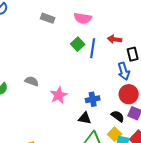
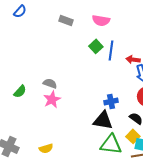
red arrow: (115, 39) -> (133, 59), moved
pink star: (59, 95) -> (52, 99), moved
black triangle: (85, 118) -> (103, 120), size x1.5

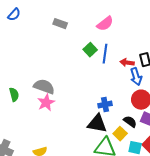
pink semicircle: (101, 20) -> (105, 24), moved, turned -48
gray semicircle: (50, 83) -> (44, 87), size x1.5
green semicircle: (20, 91) -> (14, 95), turned -56
yellow square: (133, 136) -> (120, 134), moved

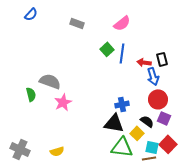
gray semicircle: (44, 87) -> (50, 81), moved

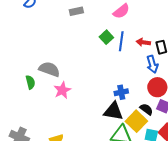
gray rectangle: (77, 23) -> (76, 11), turned -32
red arrow: (144, 62) -> (143, 42), moved
yellow square: (137, 133) -> (136, 121), size x1.5

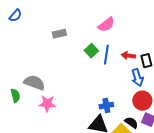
gray rectangle: (76, 11) -> (59, 34), moved
pink star: (62, 90) -> (47, 104), turned 30

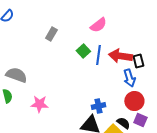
gray rectangle: (59, 34) -> (51, 34), turned -48
red arrow: (128, 56) -> (120, 56), size x1.6
gray semicircle: (34, 83) -> (16, 75), moved

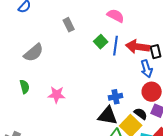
pink semicircle: (98, 25) -> (116, 16), turned -114
gray rectangle: (51, 34) -> (69, 25), turned -56
gray semicircle: (16, 75) -> (34, 53), moved, turned 120

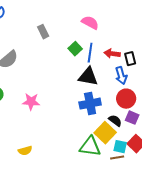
red arrow: (138, 47) -> (112, 54), size x0.7
blue cross: (116, 97) -> (90, 104), size x1.5
black triangle: (108, 116) -> (88, 77), moved

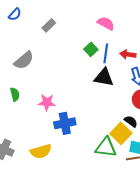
gray rectangle: (43, 32) -> (49, 25), moved, turned 72
blue cross: (90, 104) -> (65, 123), moved
yellow semicircle: (25, 151) -> (41, 151), size x1.5

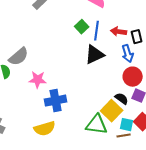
gray semicircle: (24, 60) -> (19, 57), moved
black triangle: (104, 77) -> (95, 55), turned -35
yellow semicircle: (41, 151) -> (45, 129), moved

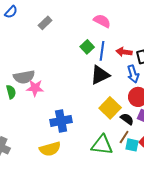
gray semicircle: (19, 57) -> (24, 77), turned 30
pink star: (38, 80) -> (35, 88), moved
yellow square: (112, 111) -> (110, 108), moved
brown line: (124, 136) -> (124, 137), moved, turned -48

